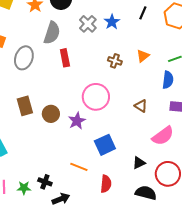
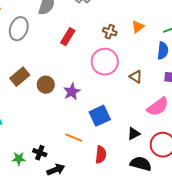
red rectangle: (65, 58) -> (68, 37), moved, turned 42
pink circle: (96, 97) -> (105, 62), moved
brown rectangle: (25, 106) -> (20, 77), turned 66

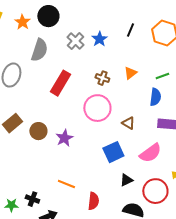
red rectangle: (68, 37) -> (60, 83), size x1.4
blue square: (100, 116) -> (113, 152), moved

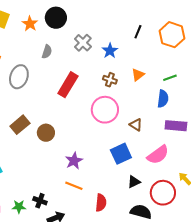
blue star: (99, 39) -> (110, 51), moved
gray semicircle: (39, 50) -> (47, 52), size x0.6
purple star: (64, 138) -> (74, 161), moved

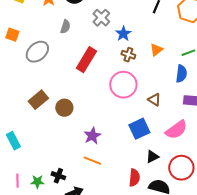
blue star: (110, 51) -> (123, 34), moved
gray ellipse: (19, 77) -> (37, 52), turned 30
red semicircle: (101, 203) -> (134, 178), moved

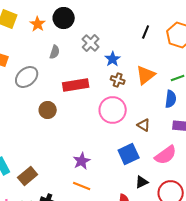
orange triangle: (156, 50) -> (146, 75), size x1.5
red rectangle: (86, 60) -> (76, 85), turned 50
brown rectangle: (38, 100) -> (28, 176), moved
brown circle: (64, 108) -> (48, 110), moved

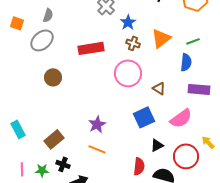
gray semicircle: (55, 52) -> (48, 15), moved
brown circle: (48, 110) -> (53, 77), moved
brown rectangle: (28, 176) -> (54, 139), moved

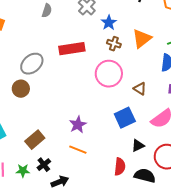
gray semicircle: (48, 15) -> (47, 11), moved
gray ellipse: (42, 40) -> (32, 64), moved
brown circle: (53, 77) -> (21, 89), moved
black cross: (63, 164) -> (44, 165), turned 32

